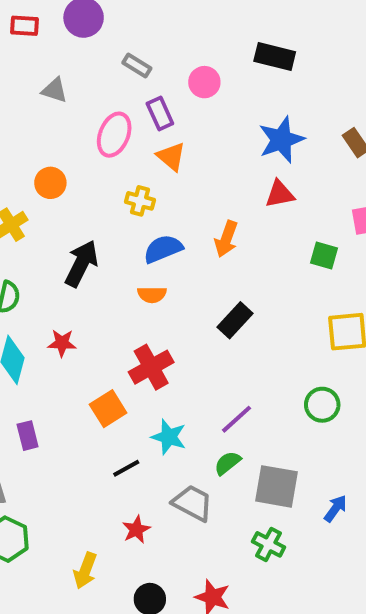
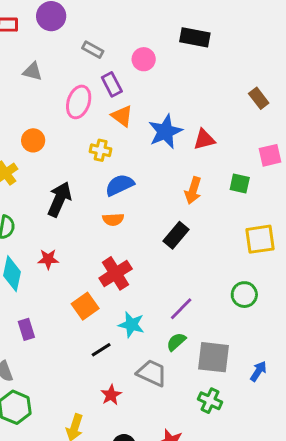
blue star: (281, 140) -> (165, 132), moved
orange arrow: (226, 239) -> (193, 190), moved

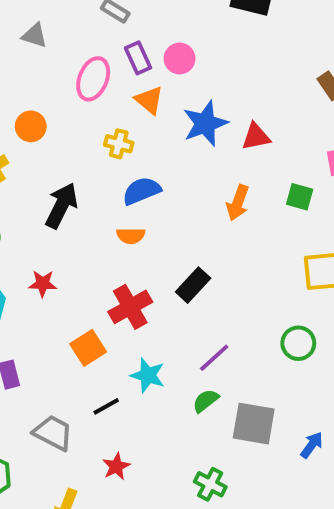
pink circle: (144, 59) -> (180, 59), moved
black rectangle: (176, 235) -> (193, 285), moved
gray trapezoid: (152, 373) -> (53, 433), moved
green cross: (210, 401) -> (210, 484), moved

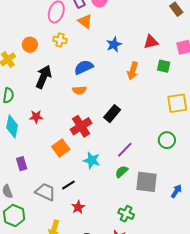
blue star: (205, 123) -> (114, 45), moved, size x0.7
orange circle: (31, 126) -> (30, 45), moved
red triangle: (256, 137) -> (151, 42), moved
yellow cross: (119, 144) -> (60, 40), moved
black line: (106, 406) -> (68, 185), moved

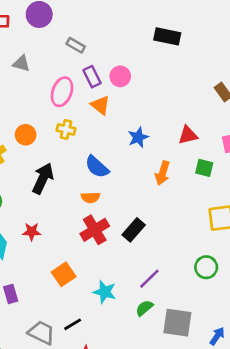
blue semicircle: (84, 67) -> (97, 167), turned -114
red cross: (81, 126) -> (95, 230), moved

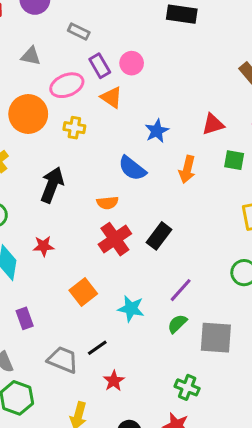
gray triangle: (21, 63) -> (31, 56), moved
pink ellipse: (62, 92) -> (67, 85), turned 52
orange circle: (26, 135) -> (28, 114), moved, size x1.6
blue semicircle: (97, 167) -> (132, 168), moved

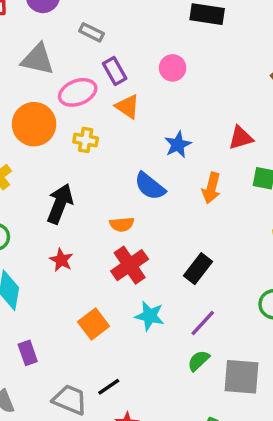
gray triangle: (31, 56) -> (38, 59), size x1.5
pink circle: (132, 63) -> (173, 68), moved
black rectangle: (159, 236) -> (198, 269), moved
red star: (43, 246) -> (61, 260), moved, turned 30
cyan star: (131, 309) -> (150, 316), moved

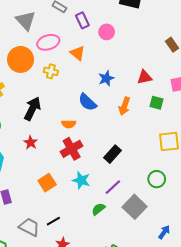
gray triangle: (38, 59) -> (26, 20), turned 30
purple rectangle: (115, 71) -> (82, 20), moved
green semicircle: (198, 361) -> (98, 209), moved
gray square: (242, 377) -> (135, 207), moved, turned 35

